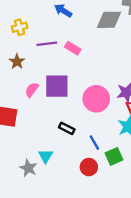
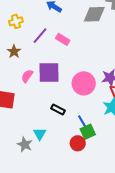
purple line: (47, 44) -> (40, 36), turned -42
green square: (114, 156) -> (88, 132), moved

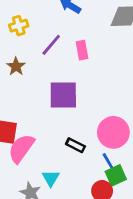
pink rectangle: (63, 39) -> (82, 50), turned 48
pink semicircle: (27, 76) -> (21, 148), moved, size x1.6
pink circle: (84, 83) -> (113, 132), moved

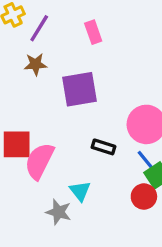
purple line: (51, 45) -> (39, 28), moved
brown star: (16, 66) -> (35, 64), moved, turned -30

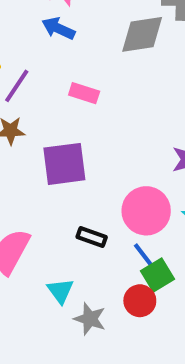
pink rectangle: (93, 32) -> (84, 93), turned -55
gray star: (59, 212) -> (90, 319), moved

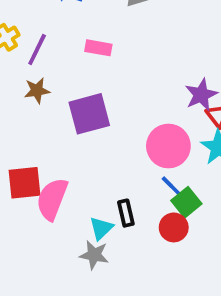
black rectangle: (92, 237) -> (126, 213), moved, turned 65
cyan triangle: (60, 291) -> (101, 228), turned 30
gray star: (90, 319) -> (94, 255), moved

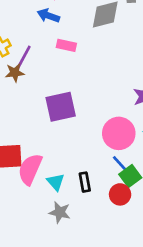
pink rectangle: (98, 48) -> (66, 45), moved
brown star: (37, 90) -> (15, 73), moved
cyan triangle: (101, 228) -> (56, 182), moved, turned -30

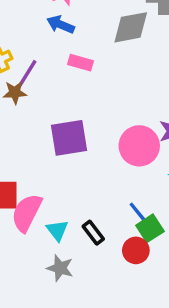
pink circle: (119, 133) -> (139, 146), moved
black rectangle: (85, 182) -> (93, 233), turned -30

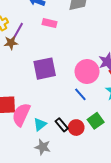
blue line: (138, 213) -> (80, 94), moved
cyan triangle: (57, 230) -> (40, 124), turned 32
red circle: (136, 250) -> (76, 128), moved

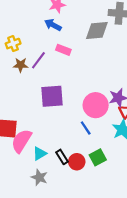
purple line: (18, 31) -> (38, 60), moved

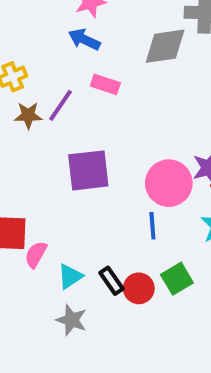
blue line: (86, 128) -> (152, 226), turned 32
pink semicircle: (21, 141) -> (36, 254), size x0.6

